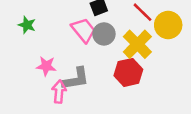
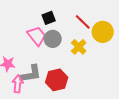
yellow cross: (137, 44) -> (79, 47), size x0.7
red hexagon: (128, 72) -> (57, 80), moved

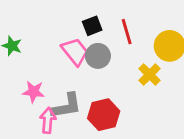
red line: (83, 22) -> (127, 32), moved, turned 30
yellow cross: (79, 47) -> (150, 75), moved

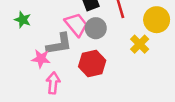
gray L-shape: (66, 106) -> (59, 44), moved
red hexagon: (104, 115) -> (92, 64), moved

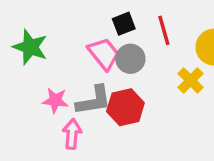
green star: (23, 20) -> (30, 47), size x1.5
gray L-shape: (59, 44) -> (94, 100), moved

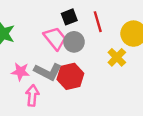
gray L-shape: (94, 100) -> (48, 72), turned 36

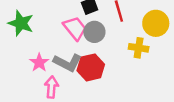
yellow cross: (117, 57) -> (139, 48), turned -36
pink star: (20, 72) -> (39, 63), turned 30

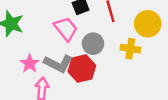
gray circle: (94, 32) -> (93, 44), moved

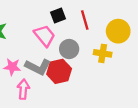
pink star: (30, 64) -> (12, 67), turned -30

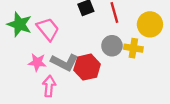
pink trapezoid: (45, 36) -> (48, 29), moved
gray circle: (69, 49) -> (112, 46), moved

